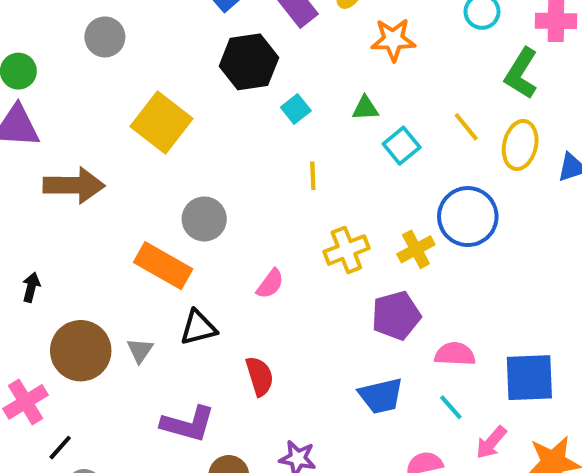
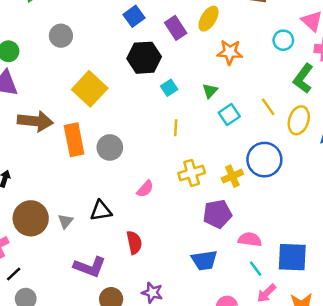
green triangle: (365, 108) -> (210, 91), turned -49
orange rectangle: (163, 266) -> (74, 140), moved, turned 44
cyan line: (451, 407) -> (256, 269), moved

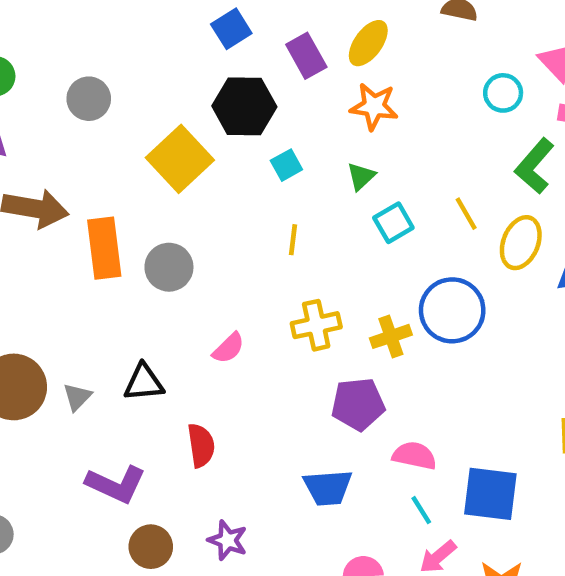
gray circle: (61, 36) -> (89, 99), moved
orange star: (230, 52) -> (374, 106), moved
yellow square: (90, 89) -> (180, 159), moved

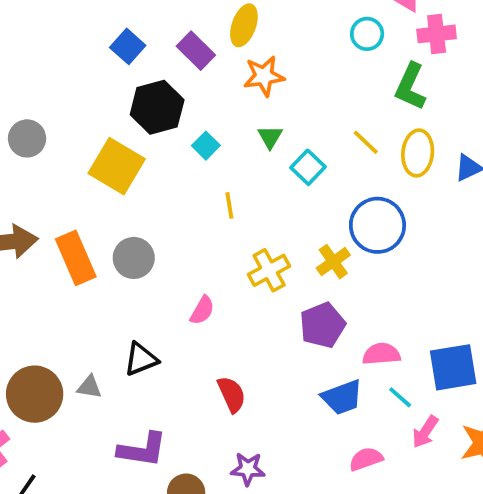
gray triangle: (77, 397) -> (89, 387), turned -48
red semicircle: (201, 445) -> (232, 394), moved
blue trapezoid: (328, 488) -> (342, 397), moved

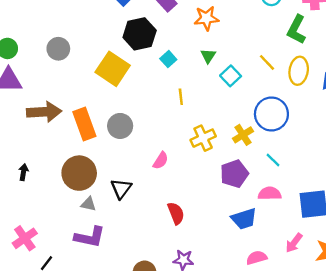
black triangle: (141, 359) -> (121, 189), turned -35
brown circle: (35, 394) -> (79, 173), moved
cyan line: (400, 397) -> (273, 160), moved
purple L-shape: (142, 450) -> (90, 237), moved

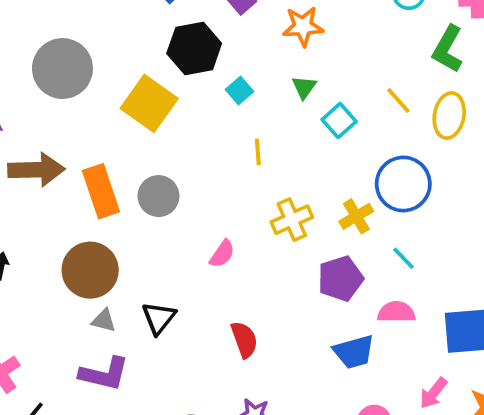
gray circle: (58, 49) -> (62, 69), size x1.6
black triangle: (121, 189) -> (159, 318), moved

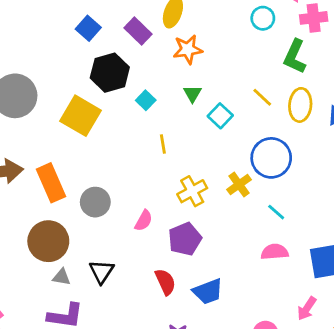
gray circle: (158, 196) -> (95, 202), moved
purple pentagon: (340, 279) -> (185, 239), moved
blue trapezoid: (354, 352) -> (208, 291), moved

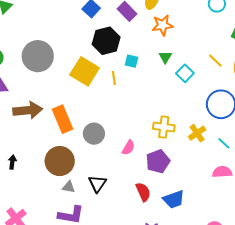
cyan square: (146, 100) -> (132, 61), turned -32
yellow line: (163, 144) -> (114, 78), moved
yellow cross: (239, 185) -> (197, 133), moved
yellow cross: (192, 191) -> (164, 127), turned 35

